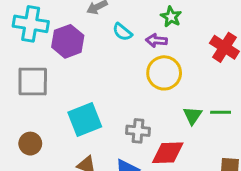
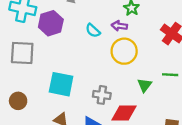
cyan semicircle: (122, 32) -> (93, 31), moved
green line: (221, 112) -> (170, 75), moved
cyan square: (85, 119) -> (61, 84), turned 30

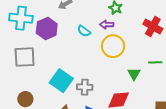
cyan square: (61, 84) -> (61, 81), turned 30
gray cross: (102, 95) -> (85, 87), moved

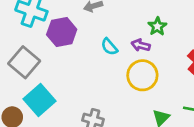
gray square: (25, 57) -> (24, 62), turned 30
cyan square: (61, 81) -> (39, 100), moved

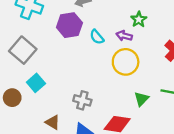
purple hexagon: (62, 32) -> (69, 25), moved
cyan square: (39, 100) -> (36, 83), size x0.7

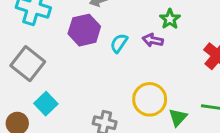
cyan semicircle: (97, 37) -> (119, 43), turned 77
yellow circle: (126, 62) -> (150, 99), moved

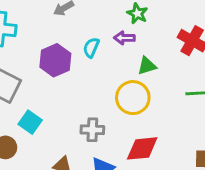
purple hexagon: (84, 30) -> (55, 60), moved
green triangle: (178, 117) -> (147, 66), moved, turned 42

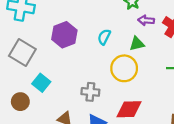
purple arrow: (124, 38) -> (146, 20), moved
cyan semicircle: (91, 48) -> (104, 37), moved

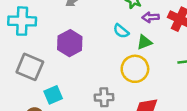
cyan semicircle: (104, 37) -> (121, 31), moved, turned -70
cyan square: (41, 83) -> (53, 95), turned 36

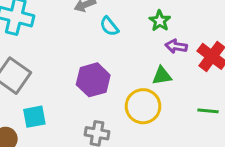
cyan semicircle: (121, 31) -> (109, 26), moved
purple hexagon: (70, 43) -> (93, 80), moved

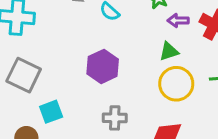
yellow circle: (143, 106) -> (176, 84), moved

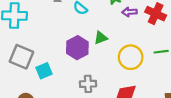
green triangle: (169, 51) -> (101, 38), moved
cyan square: (51, 112) -> (44, 71), moved

